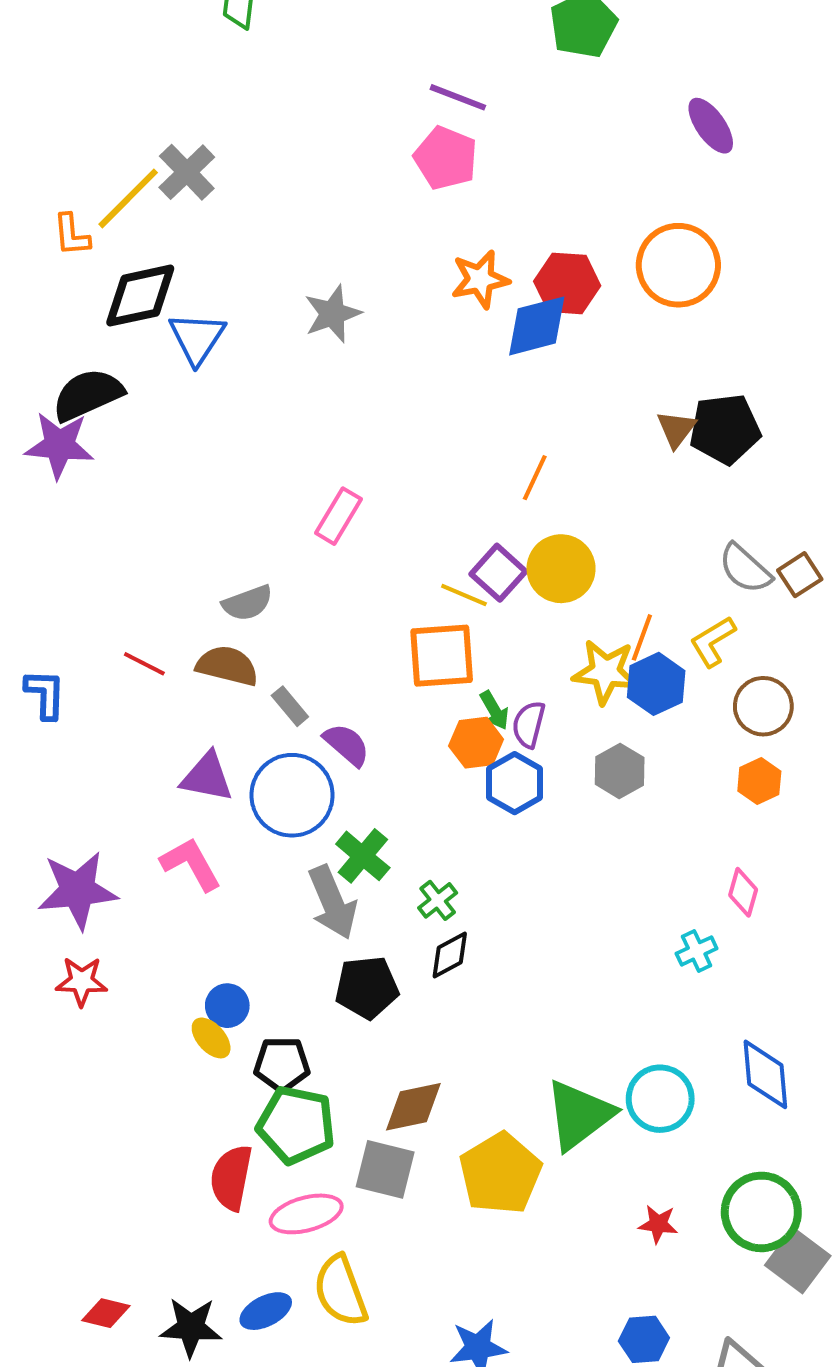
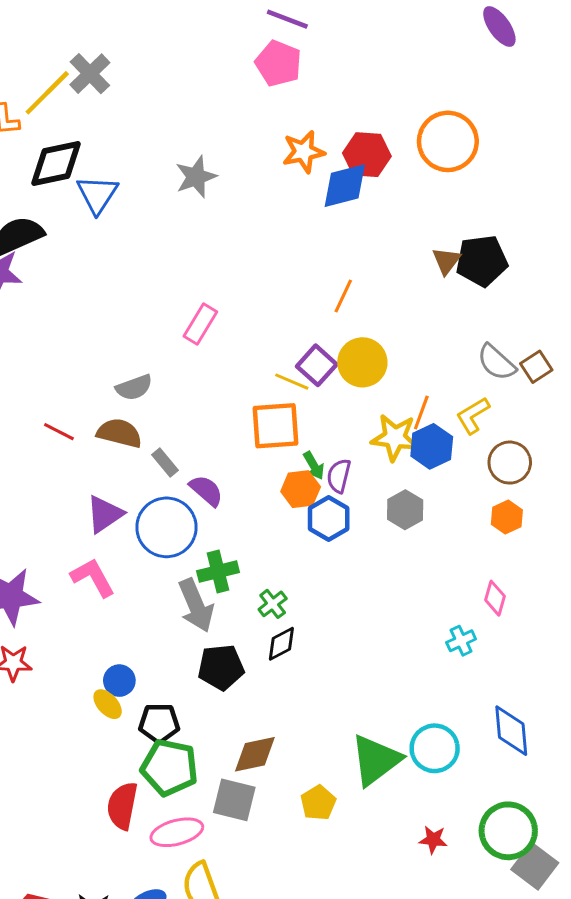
purple ellipse: (711, 126) -> (499, 26), moved
purple triangle: (207, 777) -> (105, 514), turned -45
green cross: (363, 856) -> (218, 572), turned 36
yellow pentagon: (500, 1174) -> (318, 803), size x0.6

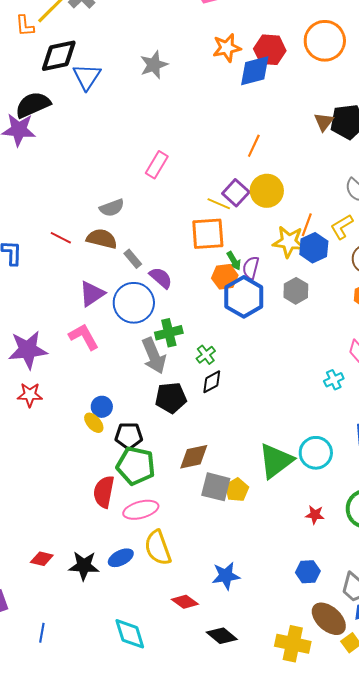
blue hexagon: (329, 519) -> (244, 297), size x1.4
gray square: (234, 800) -> (216, 487), moved

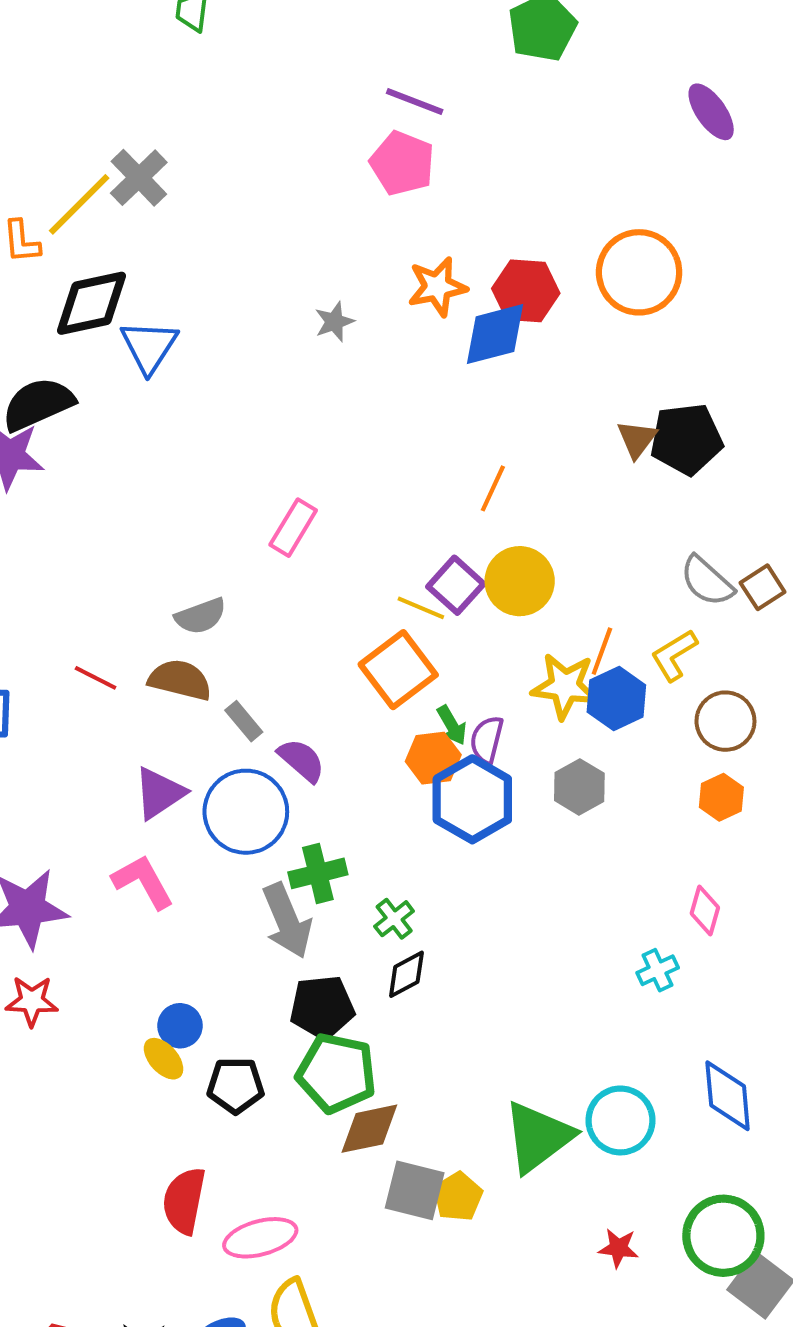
gray star: (154, 65) -> (334, 322), moved, size x0.7
orange square: (208, 234) -> (398, 670), turned -33
green pentagon: (136, 466) -> (336, 1073), moved

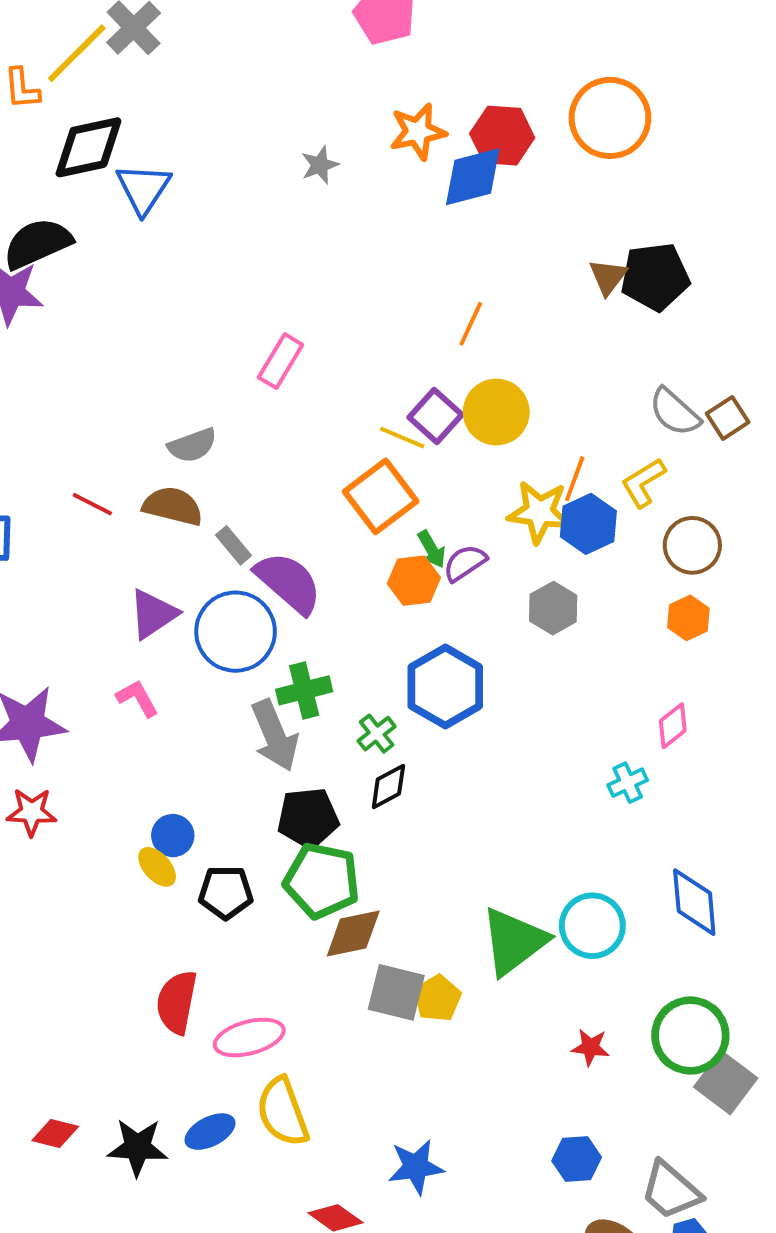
purple semicircle: (487, 740) -> (465, 563), turned 42
purple semicircle: (301, 760) -> (288, 583), size x1.5
blue hexagon: (472, 799) -> (445, 687), moved
pink L-shape: (143, 882) -> (137, 698), size x0.7
pink diamond: (705, 910) -> (673, 726), turned 36

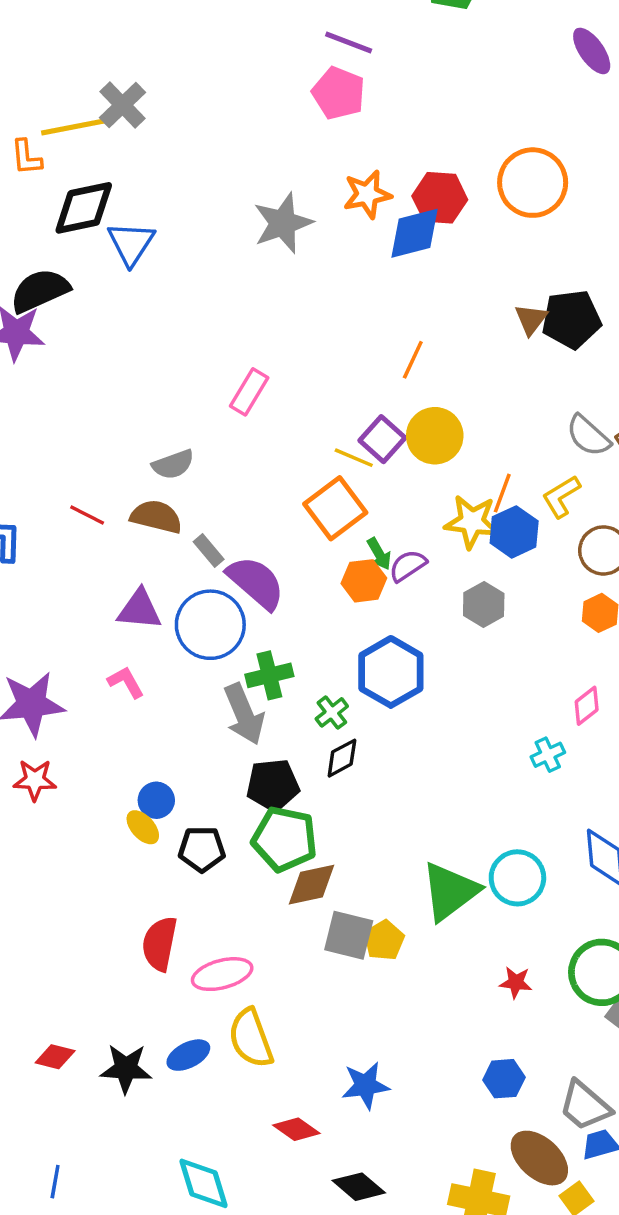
yellow line: (77, 53) -> (74, 127), turned 34
gray star: (320, 165) -> (283, 223), size x1.8
purple triangle: (153, 614) -> (139, 610), turned 39

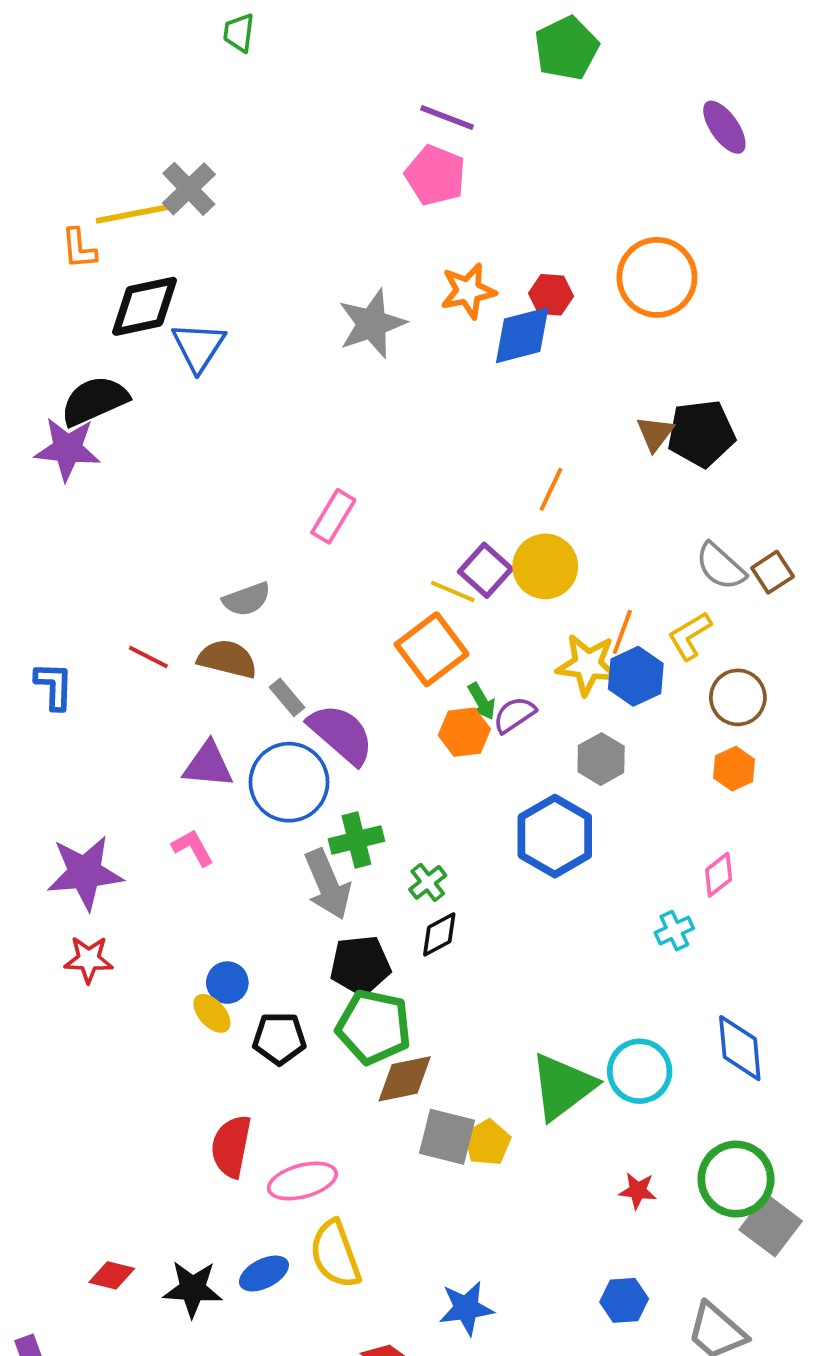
red hexagon: (440, 198) -> (551, 295), size x0.7
orange line: (413, 360) -> (551, 489), moved
blue hexagon: (391, 672) -> (555, 836), moved

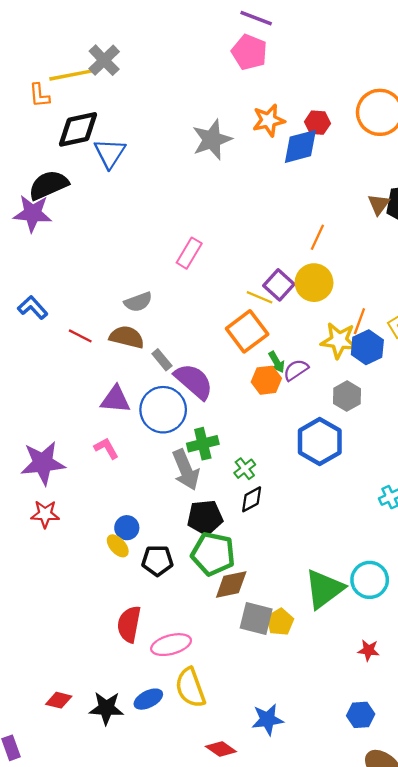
blue L-shape: (54, 686) -> (33, 308), moved, turned -44

